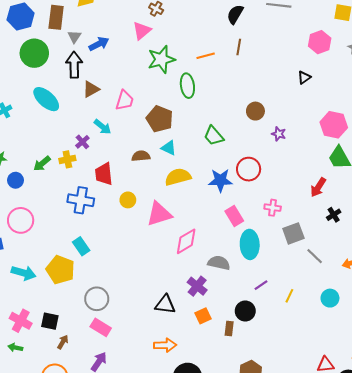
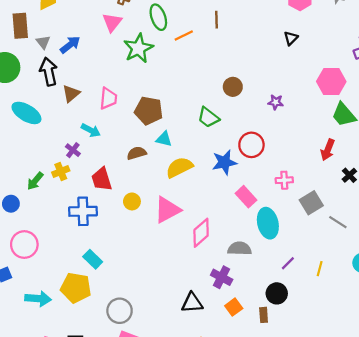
green ellipse: (187, 86) -> (158, 17), moved
brown circle: (255, 111) -> (233, 87), moved

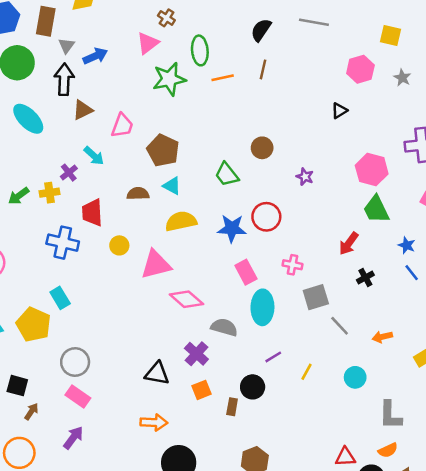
pink diamond: (201, 233) -> (186, 299), turned 68

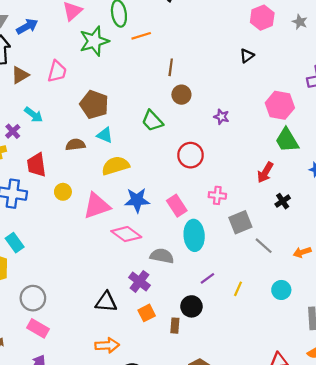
brown line: (263, 69) -> (171, 67), moved
pink trapezoid: (122, 126) -> (57, 71), moved
blue star: (232, 228) -> (137, 200), moved

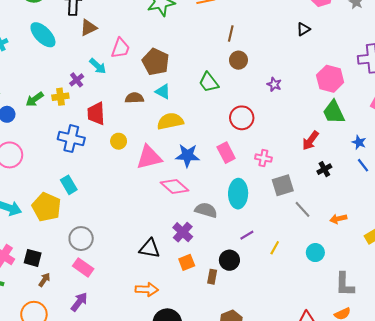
pink trapezoid: (57, 71) -> (120, 48), moved
pink rectangle: (177, 206) -> (226, 153), moved

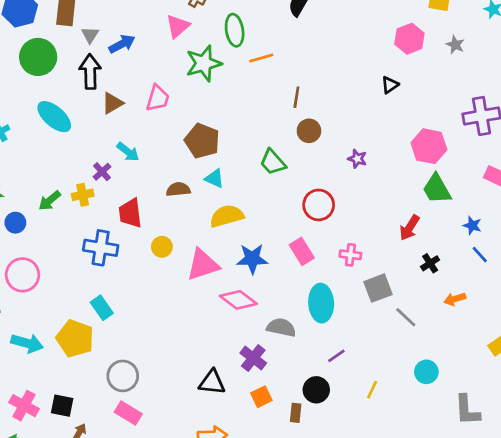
pink trapezoid: (120, 48) -> (158, 98), moved
orange arrow: (338, 219) -> (455, 299), moved
yellow line: (275, 248) -> (372, 390), moved

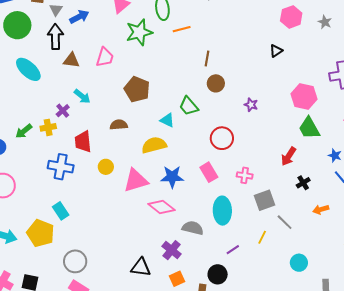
brown triangle: (112, 103) -> (71, 60), turned 36
cyan triangle: (214, 178) -> (167, 120), moved
yellow line: (372, 390) -> (262, 237), moved

